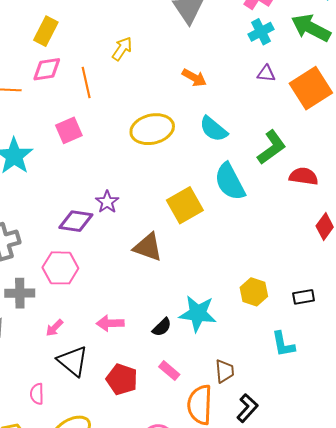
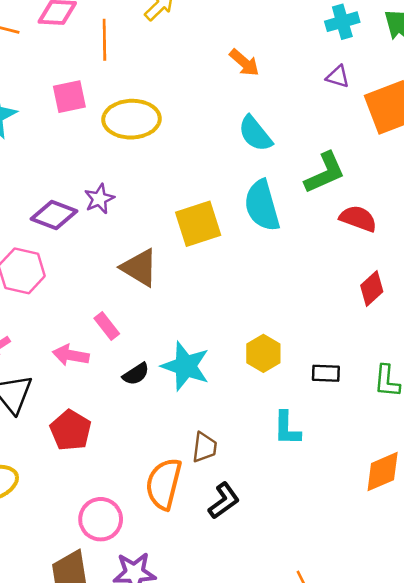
yellow ellipse: (152, 129) -> (132, 119), moved
pink rectangle: (169, 371) -> (107, 326), moved

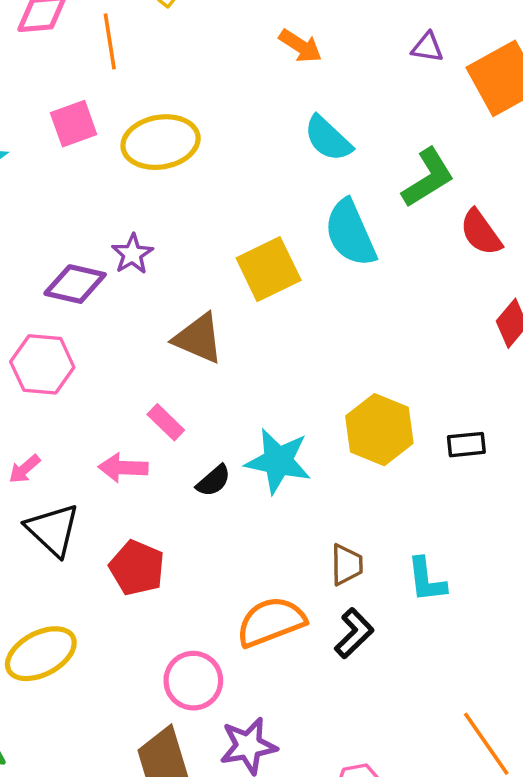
red semicircle: (358, 219) -> (481, 232), turned -138
yellow hexagon: (263, 353) -> (379, 430), size x1.4
cyan L-shape: (287, 428) -> (426, 580), moved
brown trapezoid: (205, 447) -> (347, 565), moved
orange semicircle: (164, 484) -> (271, 622), turned 63

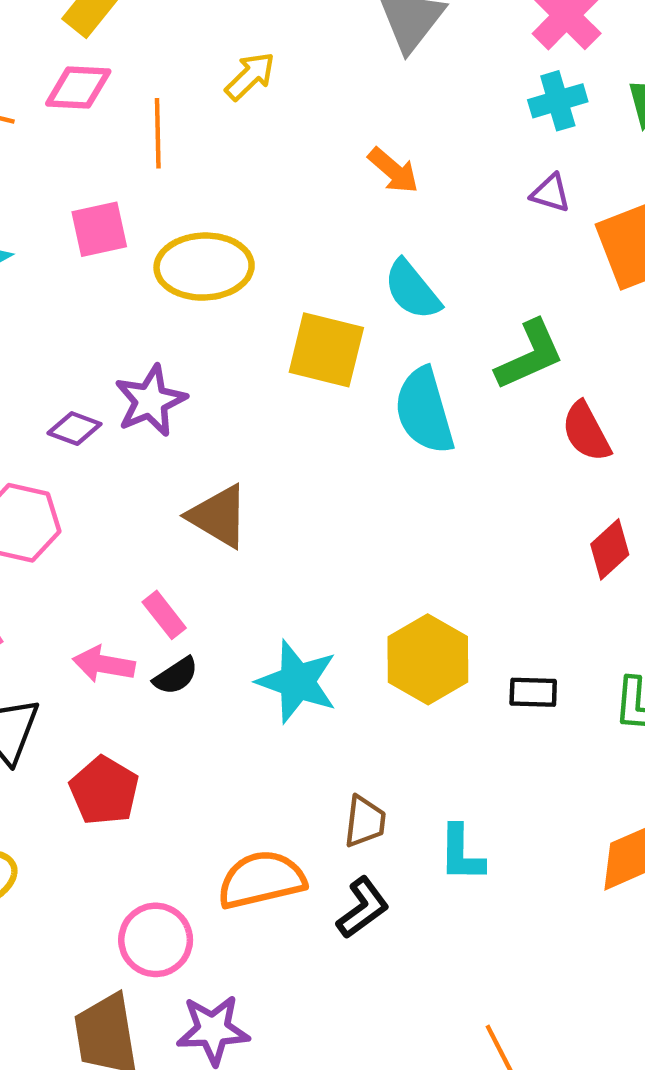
purple star: (132, 254) -> (151, 401), size x1.4
yellow square: (269, 269) -> (326, 350), moved, turned 32
purple diamond: (75, 284) -> (75, 428), size x0.7
black semicircle: (214, 481) -> (176, 676), moved

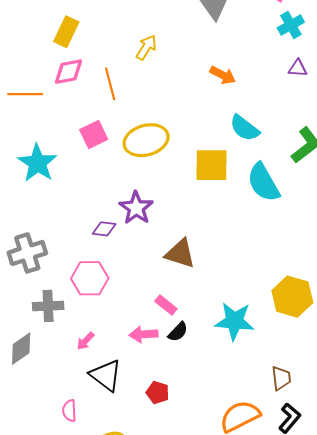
red pentagon: (104, 791) -> (158, 392), size x0.7

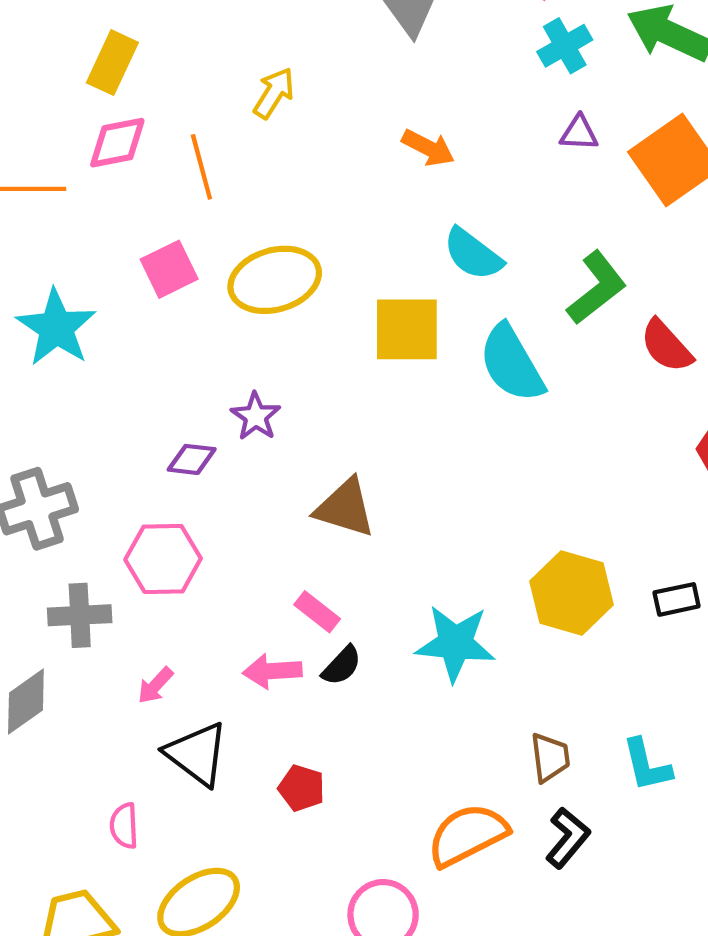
purple star: (136, 208) -> (256, 416), size x0.7

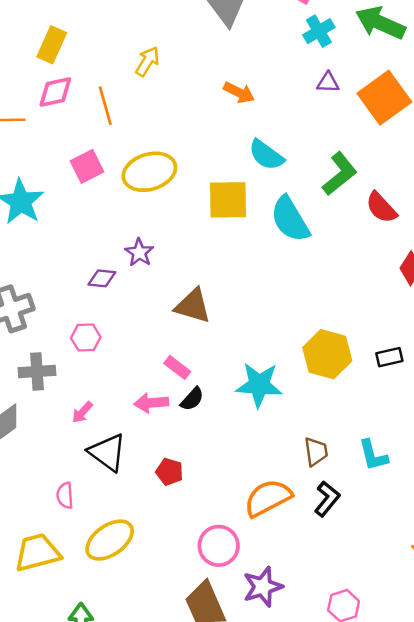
pink hexagon: (163, 559) -> (86, 338), size x0.7

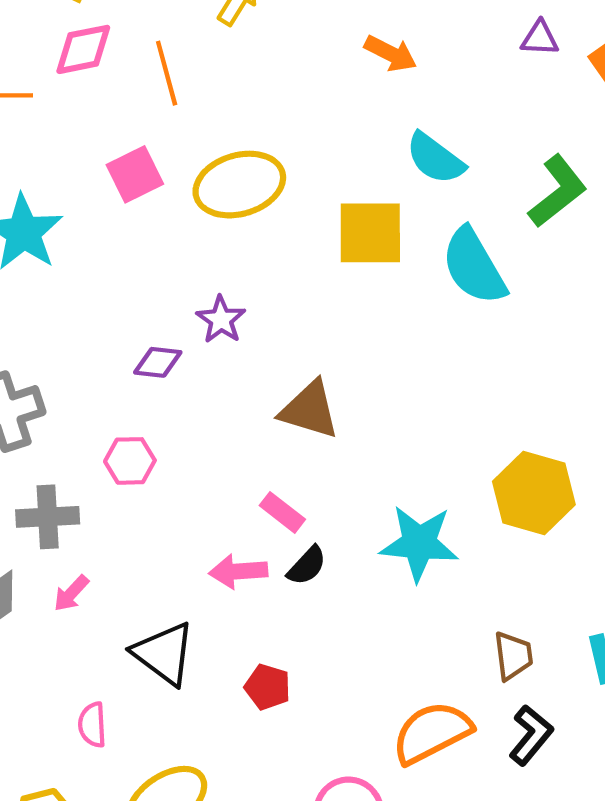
pink arrow: (82, 412) -> (71, 593), moved

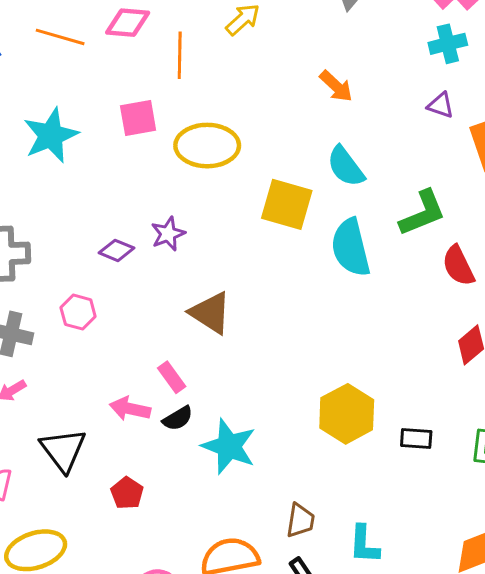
cyan star: (419, 543) -> (229, 446), moved

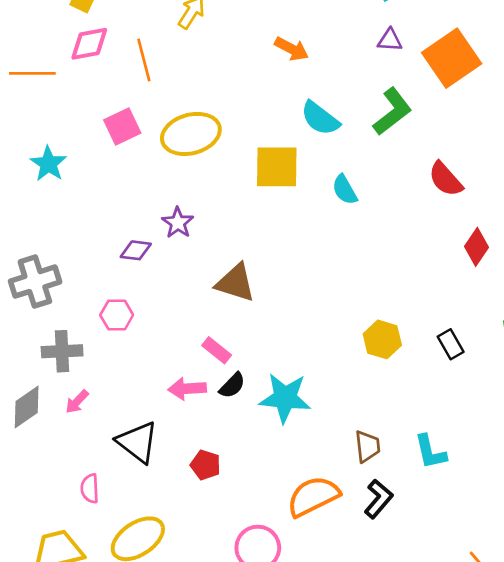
cyan star: (51, 135) -> (48, 164), size x0.7
green L-shape: (423, 213) -> (392, 112), moved
cyan semicircle: (351, 248) -> (345, 190), size x0.6
yellow hexagon: (347, 414) -> (382, 339), size x0.7
black rectangle: (416, 438) -> (451, 344), turned 72

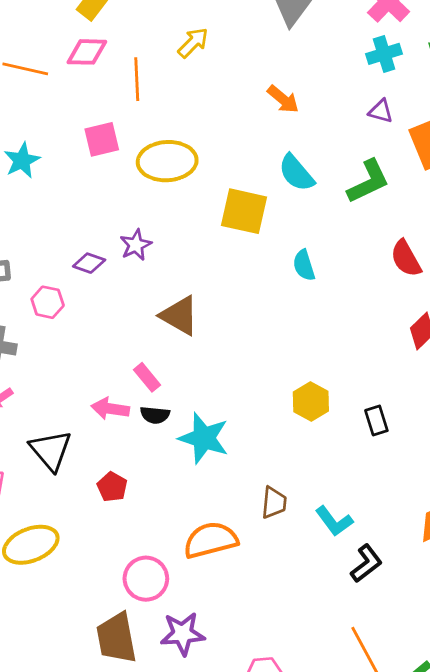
cyan semicircle: (345, 190) -> (304, 265), moved
pink hexagon: (117, 315) -> (48, 302), moved
black semicircle: (232, 385) -> (155, 415), turned 40
cyan L-shape: (430, 452) -> (334, 521), turned -36
black L-shape: (378, 499) -> (366, 563), moved

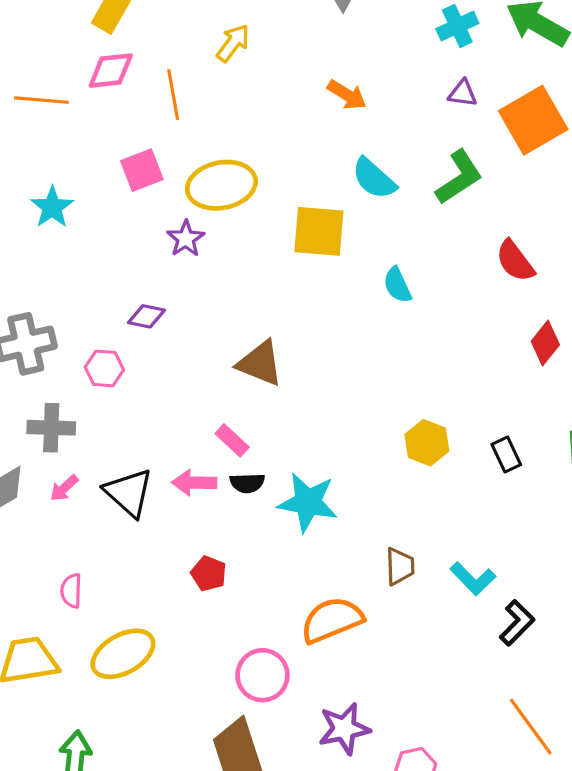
purple star: (136, 245) -> (186, 239), moved
black triangle: (51, 450) -> (129, 493), moved
purple star: (183, 634) -> (344, 729), moved

